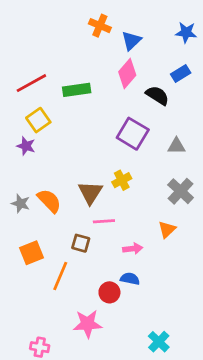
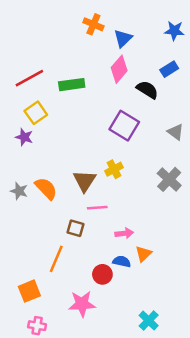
gray triangle: (176, 146) -> (176, 132), moved, turned 36
orange triangle: (167, 229) -> (143, 254), moved
orange square: (31, 253) -> (29, 291), moved

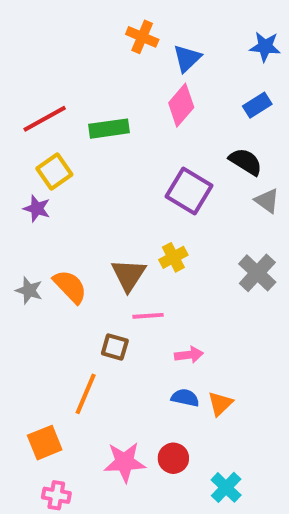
black semicircle: (147, 90) -> (246, 162), moved
orange triangle: (143, 254) -> (220, 404), moved
red circle: (102, 274) -> (173, 458), moved

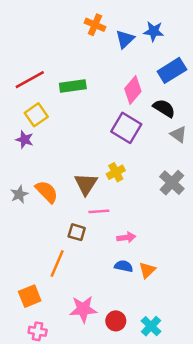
blue star: (265, 47) -> (154, 31), moved
pink diamond: (181, 105) -> (133, 90), moved
blue rectangle: (257, 105) -> (172, 70), size x1.5
gray star: (29, 290) -> (19, 194), turned 30
red circle: (173, 458) -> (116, 321), moved

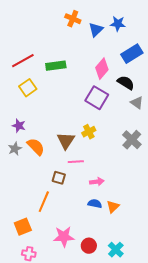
purple star: (25, 140) -> (19, 126), moved

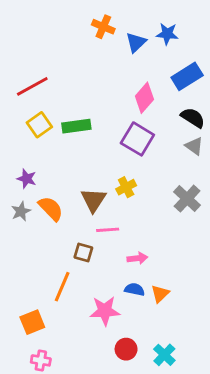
green rectangle: (56, 66) -> (76, 126), moved
black semicircle: (126, 83) -> (193, 118), moved
pink star: (64, 237) -> (105, 311), moved

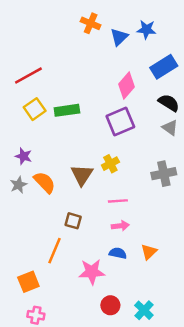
purple square: (137, 139) -> (120, 121), turned 36
gray cross: (187, 199) -> (164, 174), turned 35
pink line: (108, 230) -> (118, 201), moved
orange triangle: (160, 294) -> (149, 252), moved

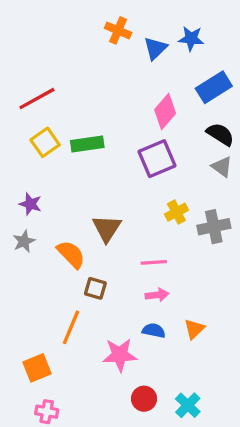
yellow cross: (110, 164) -> (176, 212), moved
orange semicircle: (45, 182) -> (71, 254), moved

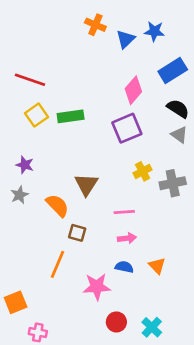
red line: (37, 99) -> (30, 80), turned 48
orange triangle: (194, 329) -> (157, 266), turned -30
orange square: (37, 368) -> (16, 302), moved

